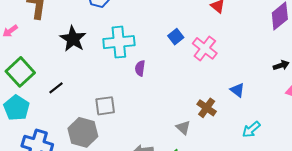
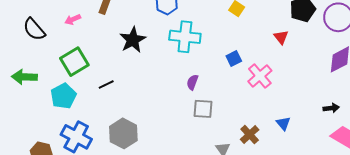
cyan cross: (119, 42) -> (185, 37), moved
gray square: (105, 106) -> (203, 109), moved

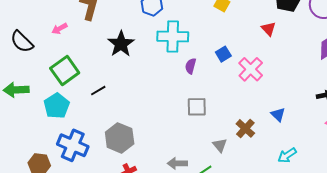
purple semicircle: (192, 82) -> (191, 66), moved

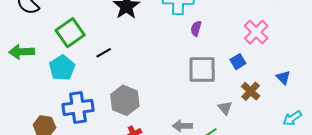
blue square: (223, 54) -> (238, 62), moved
gray square: (197, 107) -> (202, 69), size x1.4
blue cross: (73, 145) -> (78, 107), turned -32

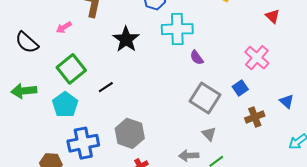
purple semicircle: (196, 29) -> (197, 58), turned -49
gray square: (202, 69) -> (205, 98), turned 36
brown cross: (251, 91) -> (255, 117), turned 30
gray triangle: (225, 108) -> (209, 134), moved

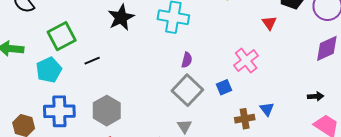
purple semicircle: (197, 58) -> (187, 60), moved, turned -140
brown cross: (255, 117) -> (245, 119), moved

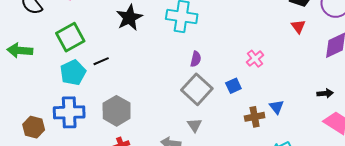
red triangle: (269, 23) -> (298, 27), moved
pink cross: (246, 60) -> (255, 59), size x0.7
cyan pentagon: (49, 70) -> (73, 73), moved

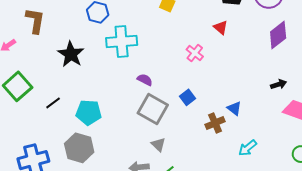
red triangle: (298, 27) -> (221, 27), moved
purple semicircle: (196, 59) -> (145, 80), turned -63
pink cross: (255, 59) -> (195, 53), moved
cyan pentagon: (73, 73) -> (89, 112), moved, turned -30

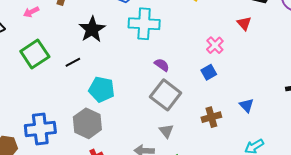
blue square: (187, 97) -> (209, 72), moved
black line: (53, 103) -> (73, 62), moved
brown cross: (215, 123) -> (211, 117), moved

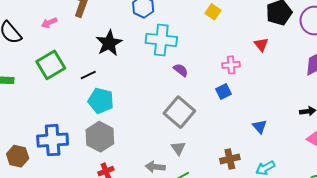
pink cross: (215, 45) -> (231, 65), turned 36
purple semicircle: (162, 65) -> (181, 70), moved
cyan pentagon: (102, 89) -> (101, 101), moved
brown cross: (211, 117) -> (230, 159), moved

